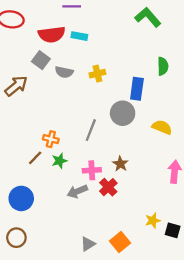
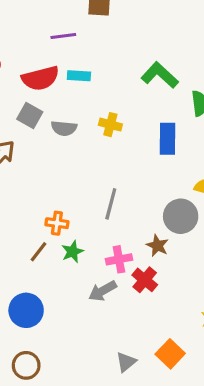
green L-shape: (148, 17) -> (160, 75), moved
yellow cross: (97, 74) -> (110, 125), turned 35
gray circle: (123, 113) -> (181, 216), moved

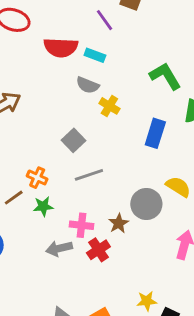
purple line: (63, 36) -> (105, 20), moved, turned 45
gray square: (30, 115) -> (74, 140), moved
gray semicircle: (64, 128) -> (88, 85), moved
gray line: (111, 204) -> (89, 175), turned 40

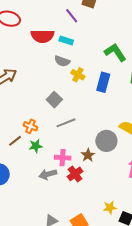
blue rectangle: (155, 133) -> (103, 82), moved

